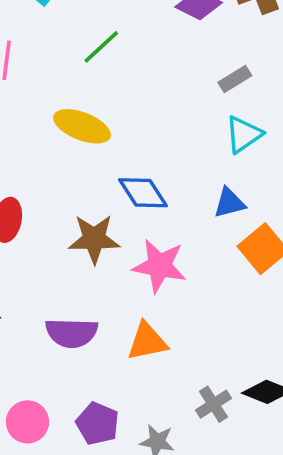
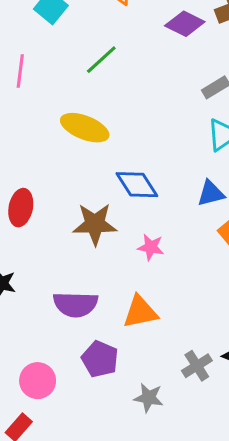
pink star: (159, 266) -> (151, 247), size x0.6
purple pentagon: (97, 424) -> (100, 359), moved

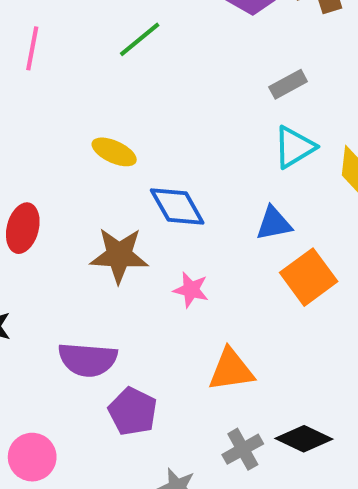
yellow ellipse: (85, 128) -> (114, 152), moved, size x0.7
orange triangle: (140, 312) -> (231, 370), moved
purple pentagon: (100, 359) -> (133, 411), moved

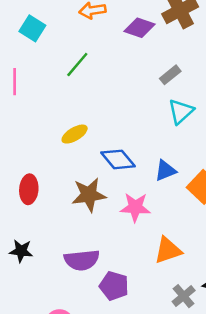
yellow ellipse: (114, 152) -> (75, 134), turned -45
blue triangle: (274, 223) -> (165, 171), moved
pink star: (191, 290) -> (135, 207), size x1.4

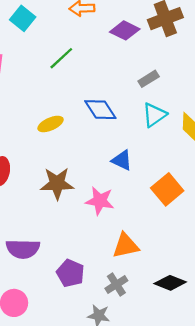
blue diamond: (118, 159) -> (100, 110), moved
blue triangle: (165, 171) -> (122, 160), moved, turned 40
purple semicircle: (82, 260) -> (23, 249), moved
gray cross: (184, 296) -> (116, 285), moved

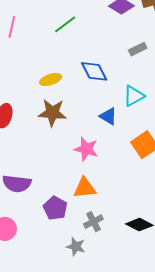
cyan triangle: (154, 115) -> (134, 96), moved
brown star: (57, 183) -> (52, 113), moved
orange triangle: (126, 246) -> (85, 188), moved

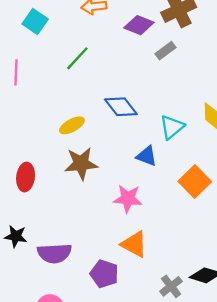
gray rectangle: (138, 49) -> (166, 51), moved
orange triangle: (85, 188) -> (134, 244), turned 45
gray cross: (93, 222) -> (171, 286), moved

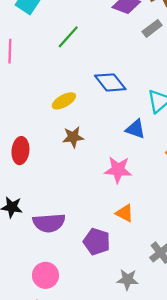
brown star: (81, 164) -> (73, 137), size x0.7
orange triangle: (134, 244) -> (125, 213), size x0.7

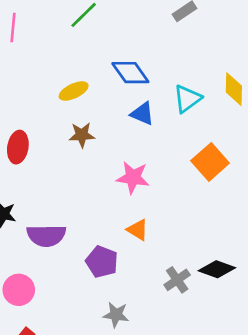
blue triangle: (135, 129) -> (142, 114), moved
pink circle: (45, 275) -> (19, 290), moved
gray star: (128, 280) -> (116, 315), moved

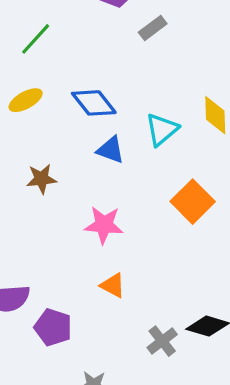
yellow ellipse: (74, 91) -> (26, 100), moved
purple pentagon: (102, 262) -> (53, 327), moved

